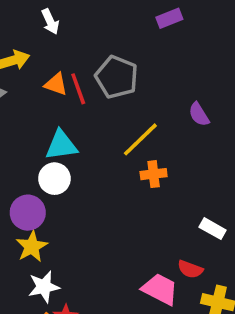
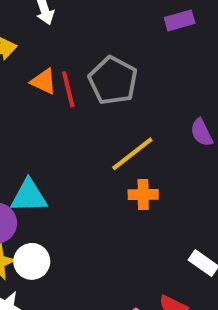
cyan triangle: (61, 145) -> (29, 196), moved
white circle: (54, 179) -> (32, 261), moved

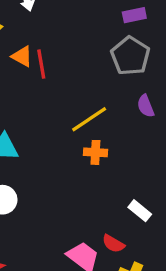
gray pentagon: (113, 81) -> (130, 56), moved

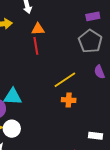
orange triangle: (22, 56) -> (38, 29), moved, turned -32
white rectangle: (140, 211) -> (95, 136), turned -32

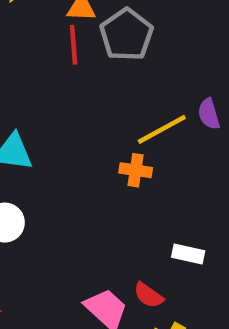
gray pentagon: (90, 41) -> (127, 35), moved
yellow line: (65, 80) -> (162, 129), moved

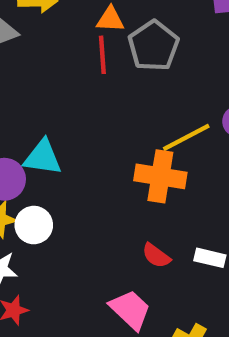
orange cross: (136, 170) -> (160, 176), size x1.6
red semicircle: (148, 295) -> (156, 256), moved

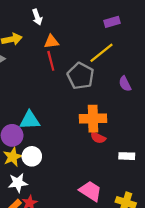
gray pentagon: (154, 46) -> (81, 76), moved
yellow line: (186, 137) -> (101, 53), moved
red semicircle: (156, 256) -> (98, 138), moved

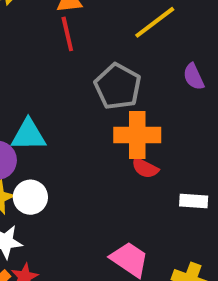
gray pentagon: (81, 76) -> (118, 86), moved

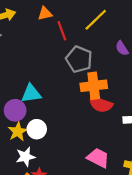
red line: (67, 34) -> (62, 31), moved
red semicircle: (145, 168) -> (101, 104), size x1.5

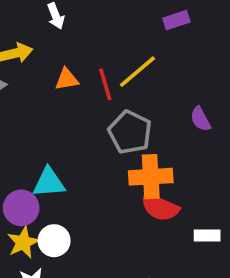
orange triangle: (45, 14) -> (67, 79), moved
yellow line: (96, 20) -> (137, 72), moved

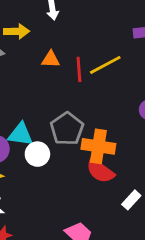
gray pentagon: (130, 132) -> (67, 129), moved
white rectangle: (207, 235) -> (131, 200), turned -60
white circle: (54, 241) -> (37, 154), moved

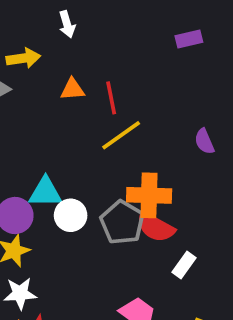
yellow line: (105, 65) -> (121, 135), moved
gray pentagon: (67, 129) -> (122, 222), moved
white rectangle: (131, 200) -> (184, 265), moved

